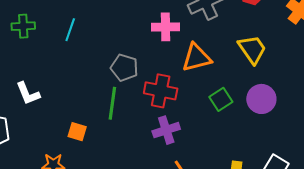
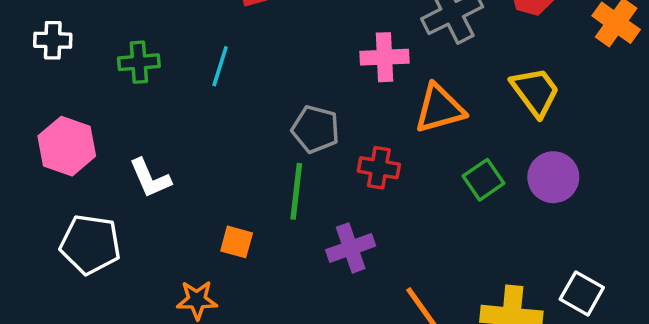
red cross: (161, 91) -> (379, 168), size x0.7
purple cross: (166, 130) -> (351, 248), moved

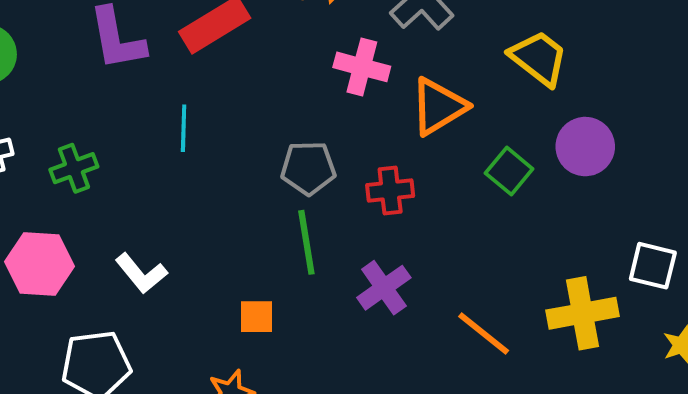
pink cross: (385, 57) -> (362, 67), turned 33
green cross: (139, 62) -> (74, 168), moved

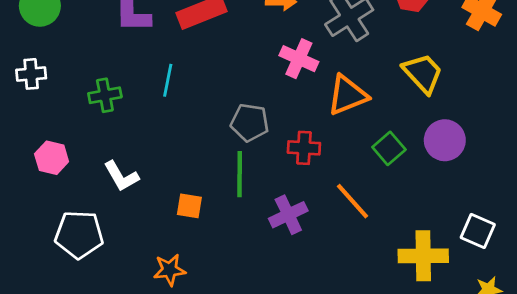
green cross: (74, 168) -> (105, 95), moved
pink hexagon: (40, 264) -> (52, 158), size x0.7
orange square: (256, 317) -> (189, 206), moved
orange line: (484, 333) -> (352, 201), moved

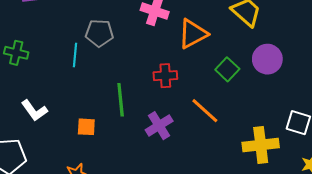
cyan line: (168, 80) -> (75, 55), moved
green cross: (105, 95) -> (16, 53), turned 30
gray pentagon: (250, 123) -> (99, 33), moved

